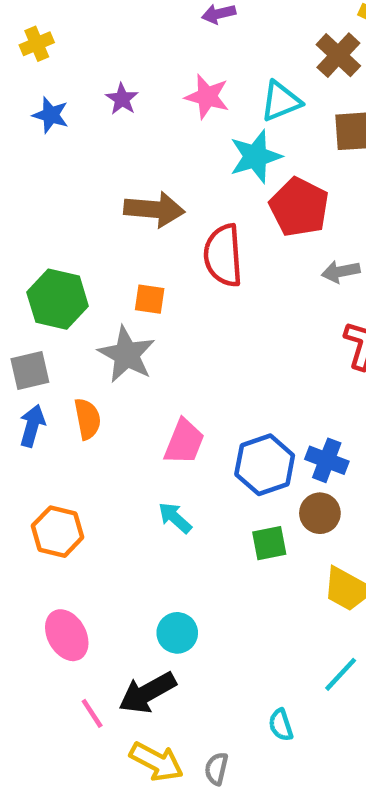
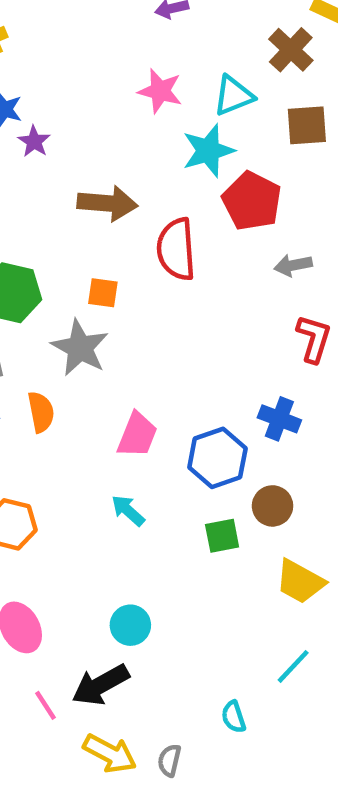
purple star: (122, 99) -> (34, 141), moved
blue cross: (327, 460) -> (279, 419), moved

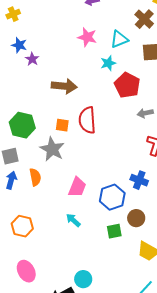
cyan star: (208, 151) -> (108, 63), size x0.7
red semicircle: (176, 249) -> (87, 120), moved
cyan circle: (130, 625) -> (83, 279), moved

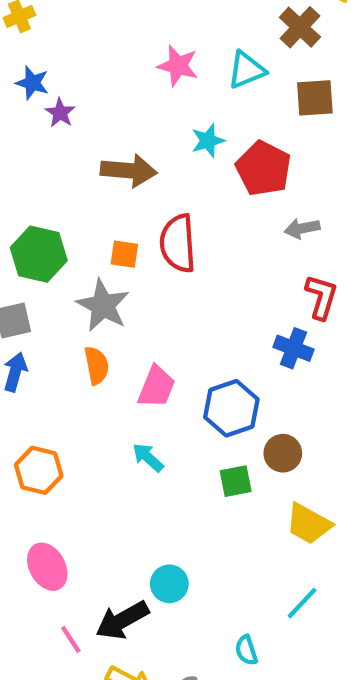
cyan star: (108, 63) -> (208, 141), moved
orange semicircle: (35, 177) -> (97, 365), moved
blue cross: (139, 180) -> (294, 348), moved

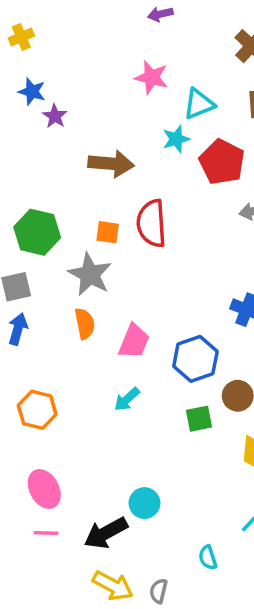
cyan triangle: (246, 70) -> (199, 104), moved
cyan arrow: (148, 457) -> (127, 399), turned -84
pink line: (71, 639) -> (46, 533), moved, turned -55

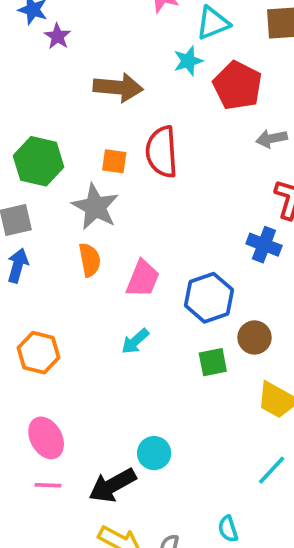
cyan semicircle: (208, 558) -> (228, 529), moved

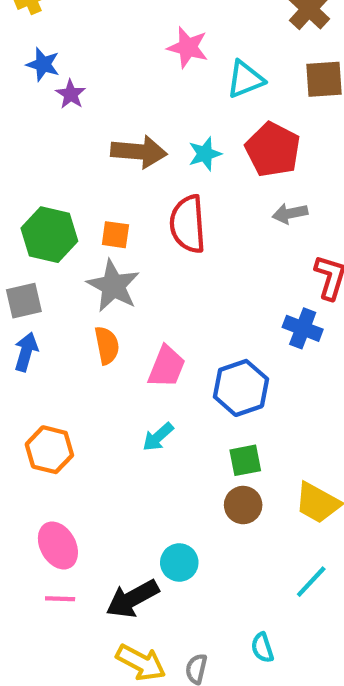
cyan star: (188, 61) -> (205, 154), moved
gray arrow: (272, 139) -> (290, 213), moved
orange square: (114, 161) -> (115, 235), moved
brown circle: (254, 337) -> (243, 505), moved

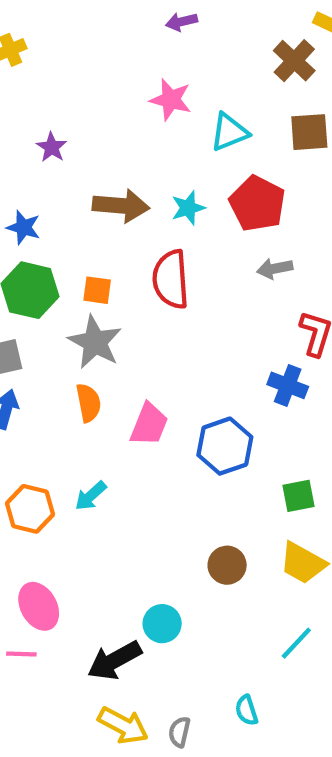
blue star: (43, 64) -> (23, 227), moved
cyan arrow: (158, 437) -> (91, 496), moved
green square: (245, 460) -> (299, 496), moved
pink line: (60, 599) -> (21, 654), moved

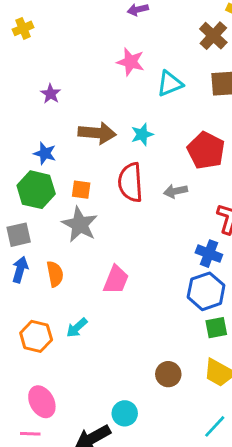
red pentagon: (257, 204) -> (206, 150), moved
blue star: (23, 227) -> (45, 153), moved
gray arrow: (275, 269) -> (176, 191), moved
orange semicircle: (88, 403) -> (55, 274), moved
blue hexagon: (225, 446) -> (206, 291), moved

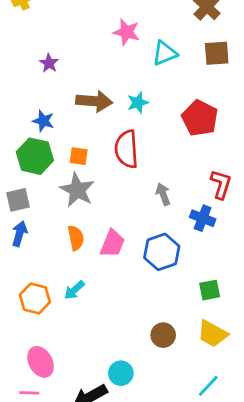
gray arrow: (176, 191) -> (163, 194), moved, turned 80
orange semicircle: (55, 274) -> (76, 238), moved
blue hexagon: (206, 291) -> (162, 252), moved

